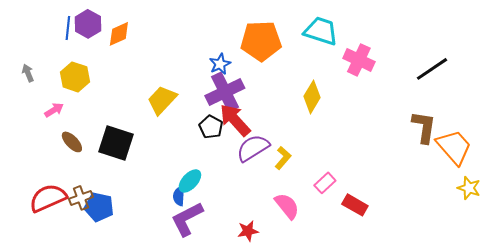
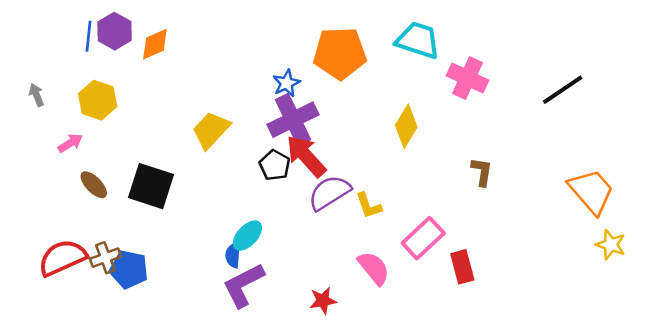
brown L-shape: (424, 127) -> (482, 172), moved, size x0.7
yellow L-shape: (283, 158) -> (369, 206), turned 120
pink rectangle: (325, 183) -> (423, 238), size x1.5
red rectangle: (355, 205) -> (462, 267), turned 45

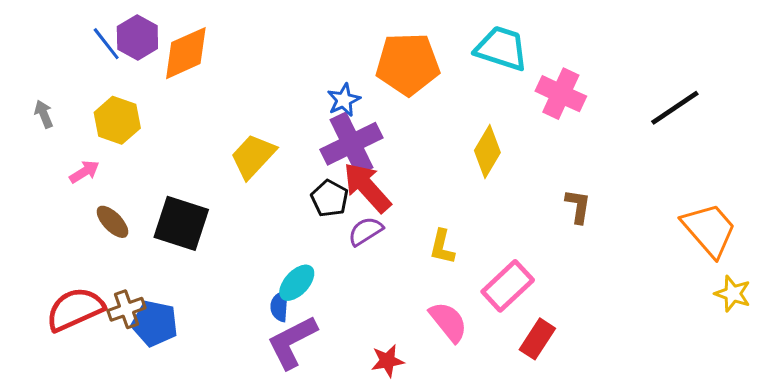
blue line: (89, 36) -> (106, 44), turned -44
orange diamond: (155, 44) -> (186, 53), size x1.4
purple semicircle: (329, 193) -> (366, 231), moved, size x0.7
yellow L-shape: (369, 206) -> (442, 247), turned 32
red rectangle: (462, 267) -> (537, 339), moved, turned 48

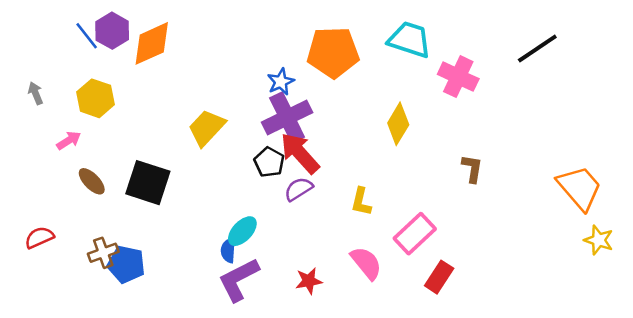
black line: (675, 108) -> (537, 49), moved
red semicircle: (75, 309) -> (39, 237), moved, size x0.6
red star: (387, 361) -> (309, 281), moved

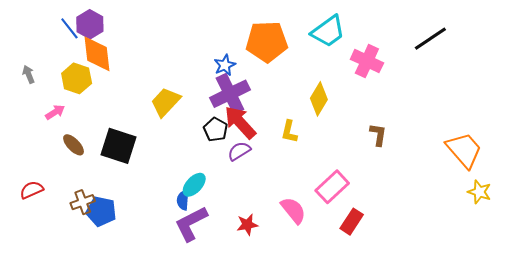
cyan trapezoid: (410, 40) -> (328, 31), turned 126
orange diamond: (152, 43) -> (97, 54), moved, turned -72
yellow L-shape: (361, 202) -> (289, 132), moved

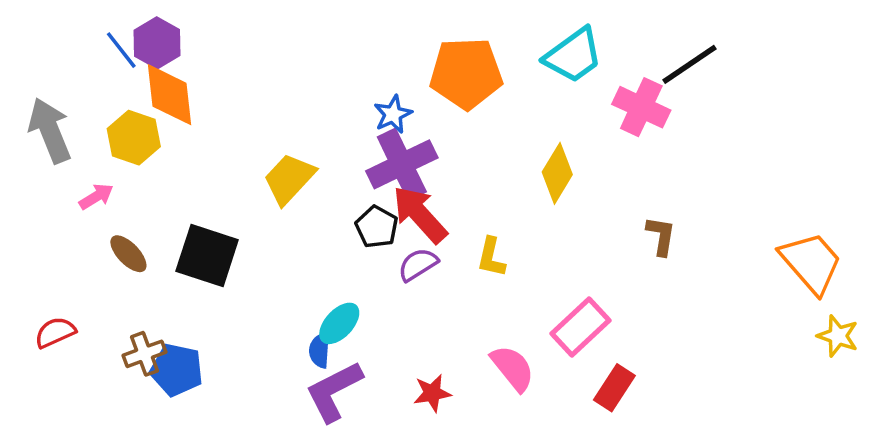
black line: (430, 39) -> (690, 64), moved
gray arrow: (29, 74) -> (50, 130), size x2.0
yellow L-shape: (289, 132) -> (491, 257), moved

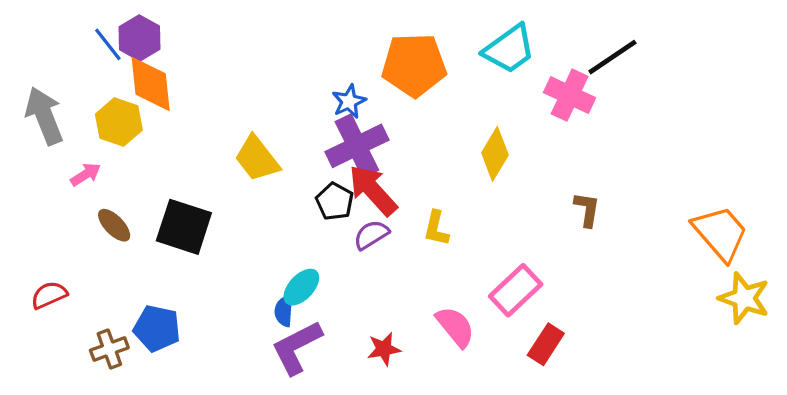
yellow trapezoid: (289, 179) -> (257, 159), turned -81
yellow star: (838, 336) -> (744, 298), size x1.4
brown cross: (144, 354) -> (109, 349), moved

